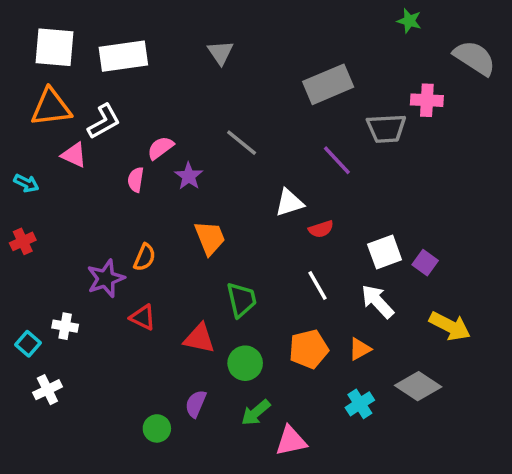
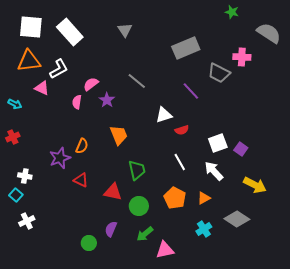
white rectangle: (123, 56) -> (70, 32), turned 56
gray trapezoid: (386, 128) -> (219, 73), turned 30
white cross: (65, 326) -> (25, 176), moved
orange pentagon: (309, 349) -> (175, 198), turned -30

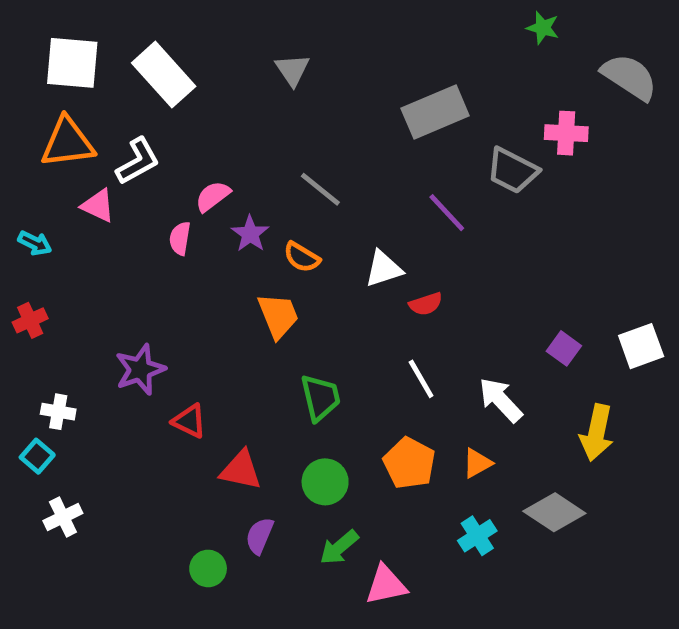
white square: (218, 143) -> (641, 346), moved
orange semicircle: (82, 146) -> (302, 257), moved, turned 98
yellow arrow: (255, 185) -> (597, 433), turned 75
red triangle: (113, 192) -> (241, 470), moved

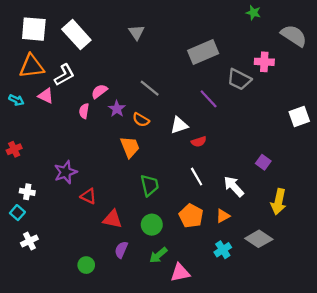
cyan arrow: (35, 243) -> (16, 100), moved
white square: (641, 346) -> (299, 116), moved
green circle: (208, 568) -> (86, 265), moved

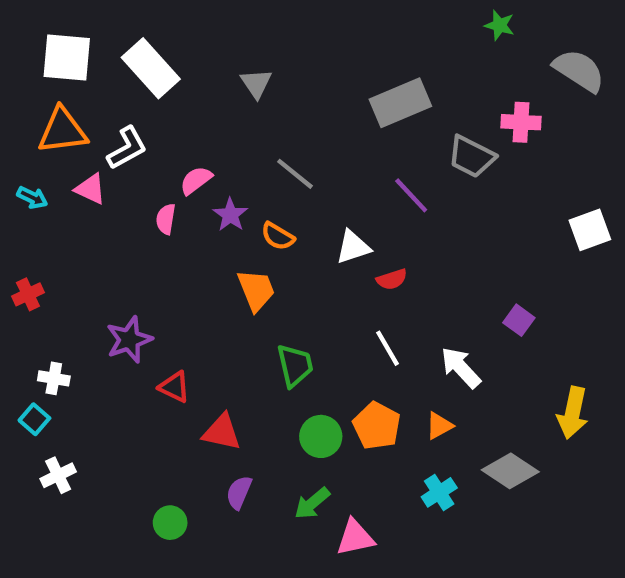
gray triangle: (136, 32) -> (256, 83), moved
yellow arrow: (278, 202) -> (573, 413), moved
green circle: (152, 225) -> (321, 436), moved

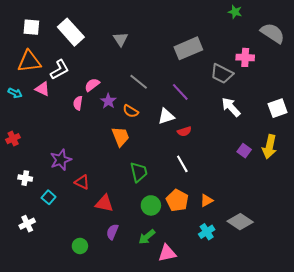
white square: (67, 58) -> (31, 27), size x0.7
purple line: (411, 195) -> (180, 92), moved
white arrow: (461, 368) -> (231, 107), moved
yellow arrow: (573, 413) -> (269, 147), moved
cyan square: (34, 419) -> (49, 197), moved

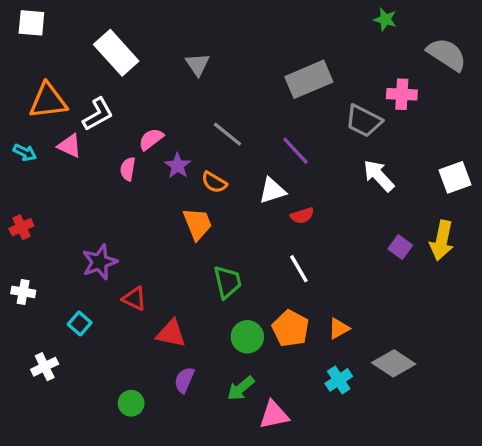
white square: (31, 27) -> (31, 23), moved
white cross: (25, 178) -> (23, 292), moved

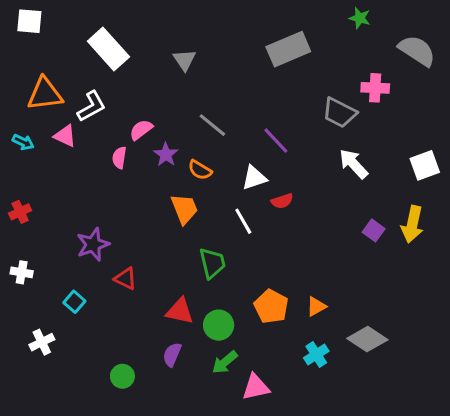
gray rectangle: (309, 79) -> (288, 49), moved
white line: (299, 269) -> (243, 221), moved
red triangle: (171, 333) -> (180, 311), moved
green circle: (247, 337) -> (219, 325), moved

